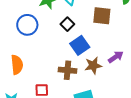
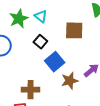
brown cross: (67, 70) -> (31, 90), moved

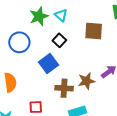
blue square: (55, 62) -> (49, 64), moved
brown cross: (31, 90) -> (64, 88), moved

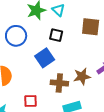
black square: (59, 40) -> (56, 35), turned -32

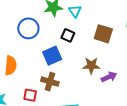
brown star: (82, 76) -> (91, 66), moved
brown cross: (59, 83) -> (50, 82), moved

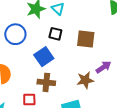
brown square: (103, 34) -> (86, 39), moved
brown star: (91, 66) -> (85, 80), moved

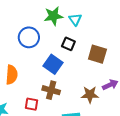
blue square: (44, 57) -> (53, 64), turned -30

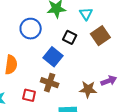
cyan triangle: (75, 19) -> (86, 14), moved
brown square: (97, 54) -> (100, 36), moved, turned 36

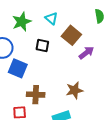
blue square: (53, 57) -> (18, 68), moved
purple arrow: (109, 81) -> (86, 53), moved

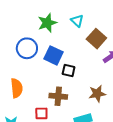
black square: (42, 46) -> (69, 71), moved
blue square: (18, 68) -> (53, 55), moved

